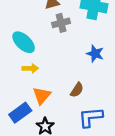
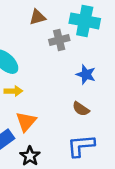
gray cross: (61, 23) -> (59, 40), moved
brown semicircle: (77, 90) -> (81, 109), moved, turned 91

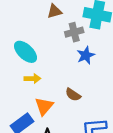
blue star: (86, 74) -> (86, 55), moved, turned 30
brown semicircle: (81, 109) -> (73, 95), moved

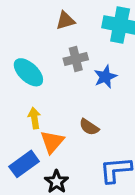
gray cross: (74, 32) -> (76, 59), moved
yellow arrow: (32, 78) -> (34, 118), moved, turned -98

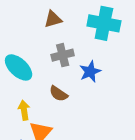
brown semicircle: (89, 127) -> (58, 94), moved

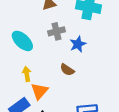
brown semicircle: (58, 94) -> (67, 70), moved

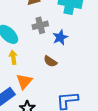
yellow arrow: (27, 74) -> (13, 57), moved

